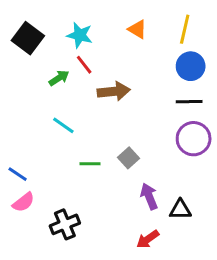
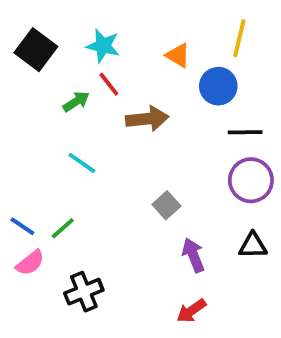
orange triangle: (137, 29) -> (178, 55), moved
blue circle: (191, 66) -> (218, 86), moved
green line: (90, 164) -> (63, 228), moved, turned -42
black triangle: (180, 210) -> (253, 246), moved

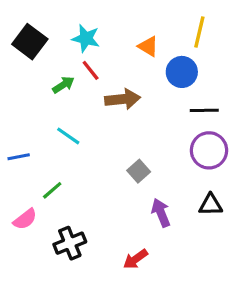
blue line: (22, 226) -> (19, 157), moved, turned -45
red arrow: (191, 311) -> (135, 259), moved

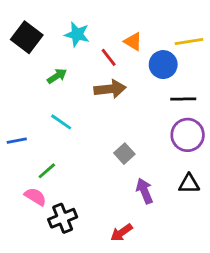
yellow line: (199, 32) -> (189, 42), moved, turned 68
red line: (91, 70) -> (109, 57), moved
pink semicircle: (25, 219) -> (35, 197), moved, turned -110

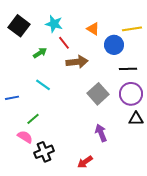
red line: (109, 57) -> (64, 43), moved
gray square: (124, 154) -> (98, 94), moved, size x1.5
black triangle: (189, 184) -> (136, 119), moved

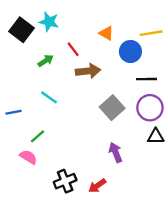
cyan star: (54, 24) -> (49, 22), moved
black cross: (44, 152) -> (65, 181), moved

